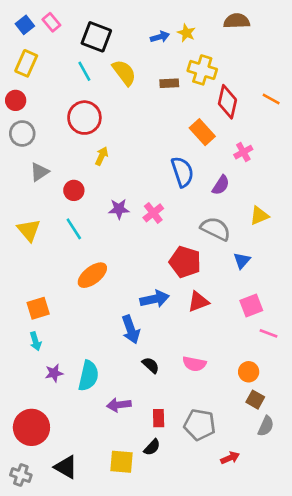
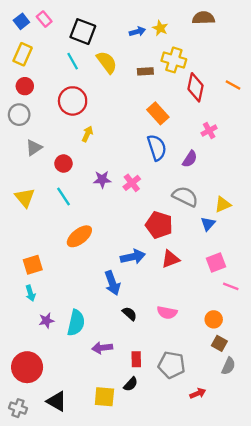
red circle: (16, 100) -> (25, 86), moved
orange rectangle: (202, 132) -> (158, 113), moved
yellow triangle: (259, 216) -> (223, 204), moved

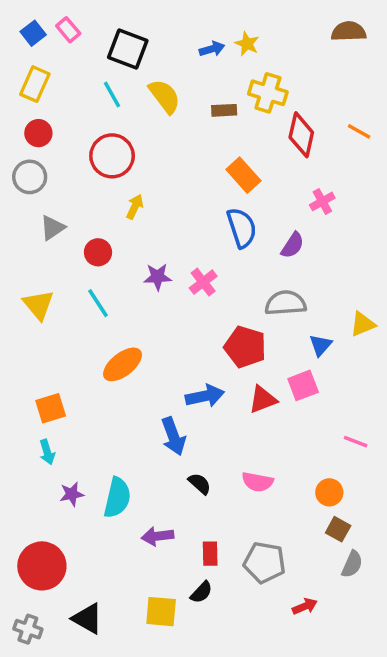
brown semicircle: (203, 18) -> (349, 31), moved
gray semicircle: (185, 197) -> (286, 303), turned -30
yellow triangle: (223, 204) -> (363, 324), moved
pink square: (216, 262) -> (303, 385), moved

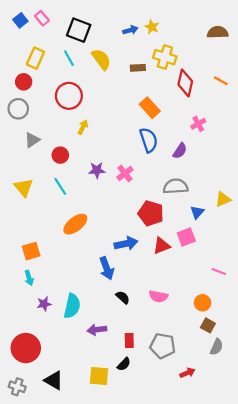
brown semicircle: (349, 31) -> (218, 32), moved
yellow rectangle: (35, 84) -> (35, 58), moved

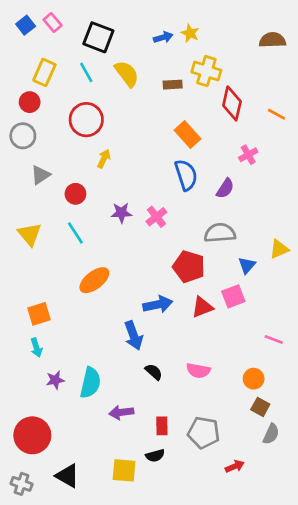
orange line: (221, 81) -> (276, 114), moved
black semicircle: (124, 364) -> (155, 456), turned 32

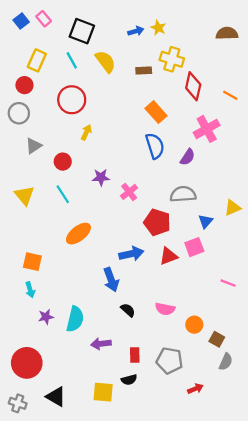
pink cross: (248, 155) -> (207, 129), size x1.6
pink cross: (156, 217) -> (129, 192), moved
orange square: (39, 314) -> (32, 262), turned 30
orange circle: (254, 379) -> (194, 325), moved

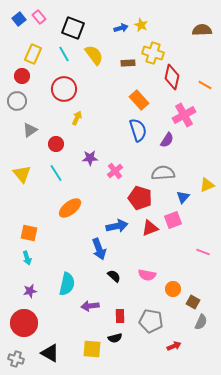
purple star: (46, 317) -> (30, 291), moved

